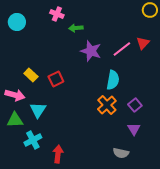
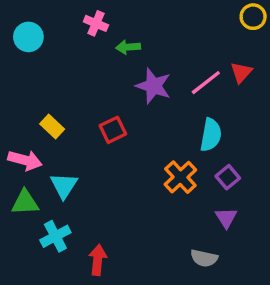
red square: (56, 79) -> (113, 130), moved
cyan semicircle: (113, 80) -> (211, 135), moved

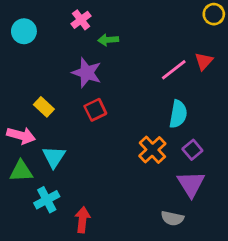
pink cross: (96, 23) -> (81, 20), turned 30
purple star: (153, 86) -> (87, 73), moved
purple triangle: (226, 218) -> (191, 184), size x1.5

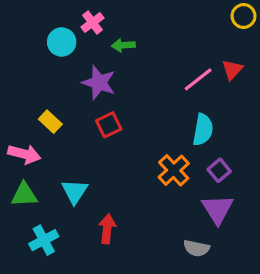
cyan circle: (24, 31) -> (62, 42), moved
cyan triangle: (54, 157) -> (75, 191), moved
cyan cross: (47, 200) -> (44, 240), moved
red arrow: (82, 220) -> (107, 229), moved

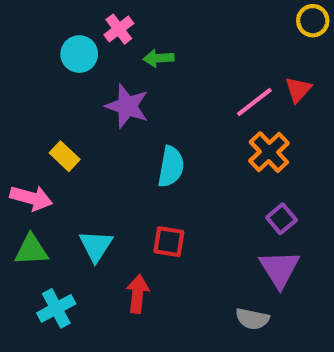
red square: (109, 125) -> (169, 242), moved, turned 35
cyan semicircle: (203, 130) -> (171, 167), moved
orange cross: (174, 170) -> (269, 152), moved

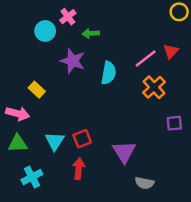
cyan semicircle: (171, 167) -> (109, 73), moved
purple square: (281, 219) -> (174, 123), moved, turned 35
red square: (169, 242) -> (82, 139), moved, turned -30
purple triangle: (279, 269) -> (124, 152), moved

